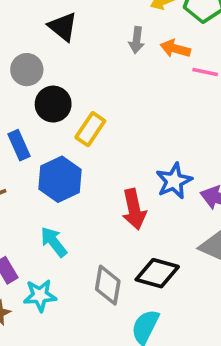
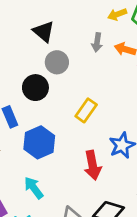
gray circle: (27, 70) -> (57, 62), moved
yellow rectangle: (90, 129) -> (86, 110), moved

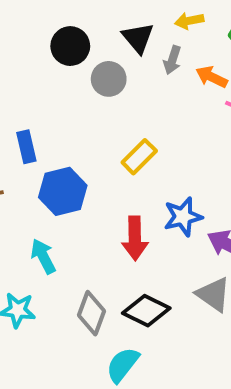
yellow arrow: (117, 14) -> (189, 21), moved
black triangle: (44, 31) -> (138, 38), moved
black circle: (35, 88) -> (70, 46), moved

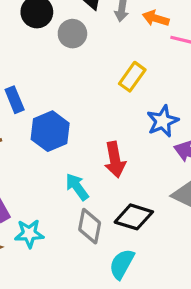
yellow rectangle: (139, 157) -> (132, 77), moved
blue star: (183, 217) -> (163, 121), moved
cyan arrow: (43, 256) -> (77, 187), moved

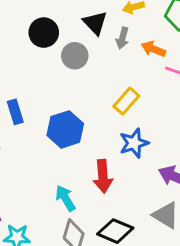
blue star: (163, 121) -> (134, 143), moved
blue hexagon: (50, 131) -> (65, 129), moved

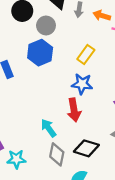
blue hexagon: (65, 129) -> (40, 53), moved
blue star: (134, 143) -> (82, 84), moved, turned 30

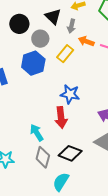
orange arrow: (102, 16) -> (86, 41), moved
yellow rectangle: (86, 55) -> (65, 54), moved

